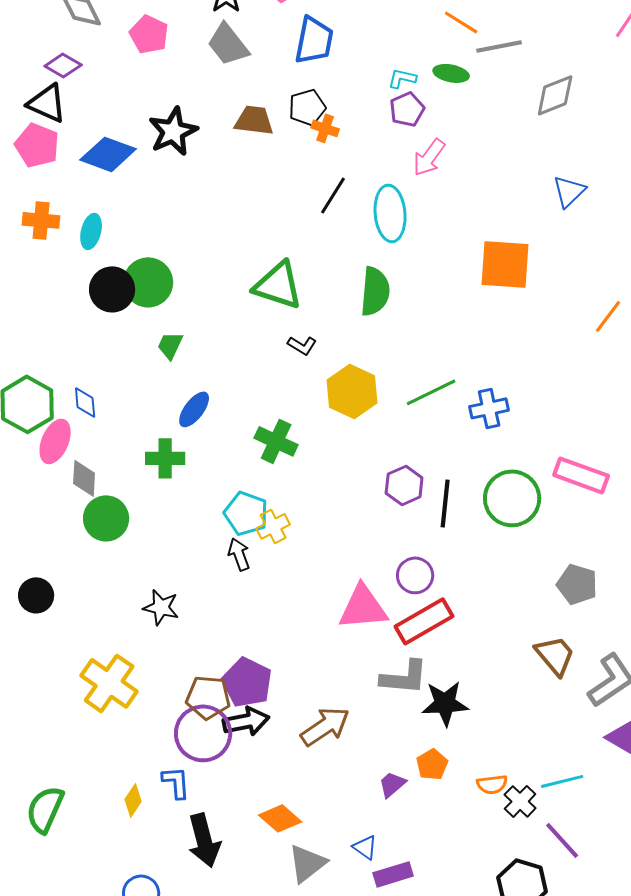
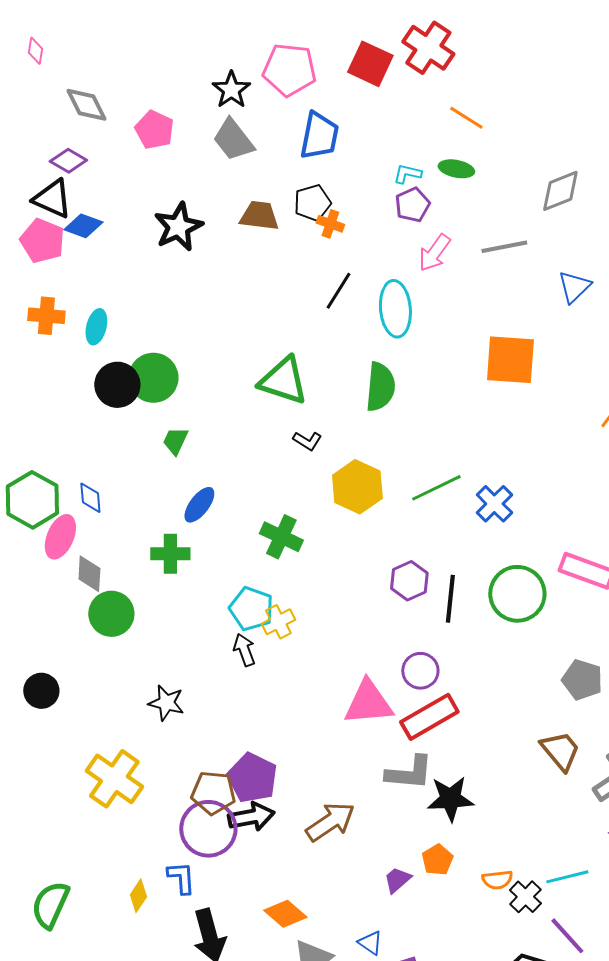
gray line: (499, 46) -> (504, 247), moved
blue diamond: (108, 154) -> (83, 226), moved, size x0.7
blue cross: (489, 408) -> (494, 504), turned -33

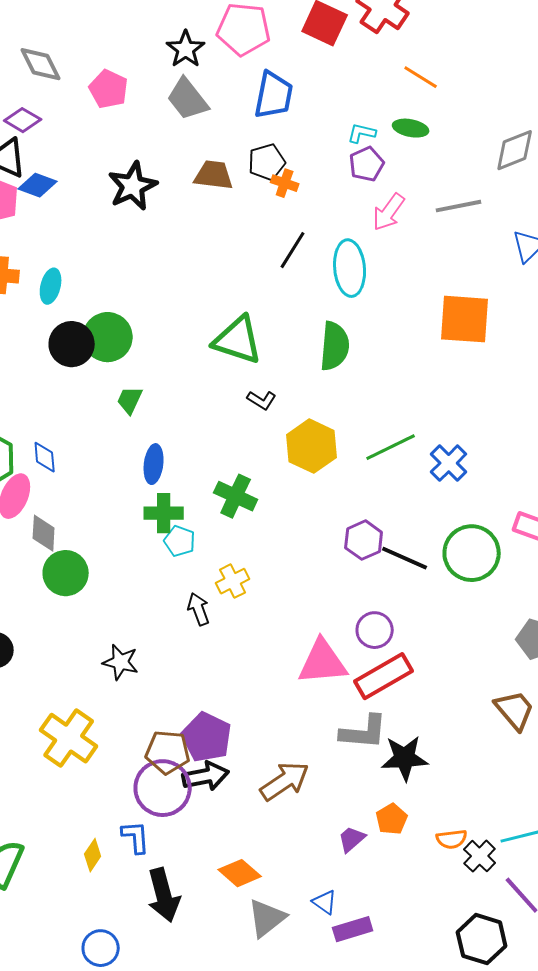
blue ellipse: (199, 505) -> (154, 464), turned -30
green cross: (170, 554) -> (164, 513), moved
black line: (450, 599) -> (405, 558), turned -72
cyan pentagon: (251, 609) -> (180, 541), moved, size x0.7

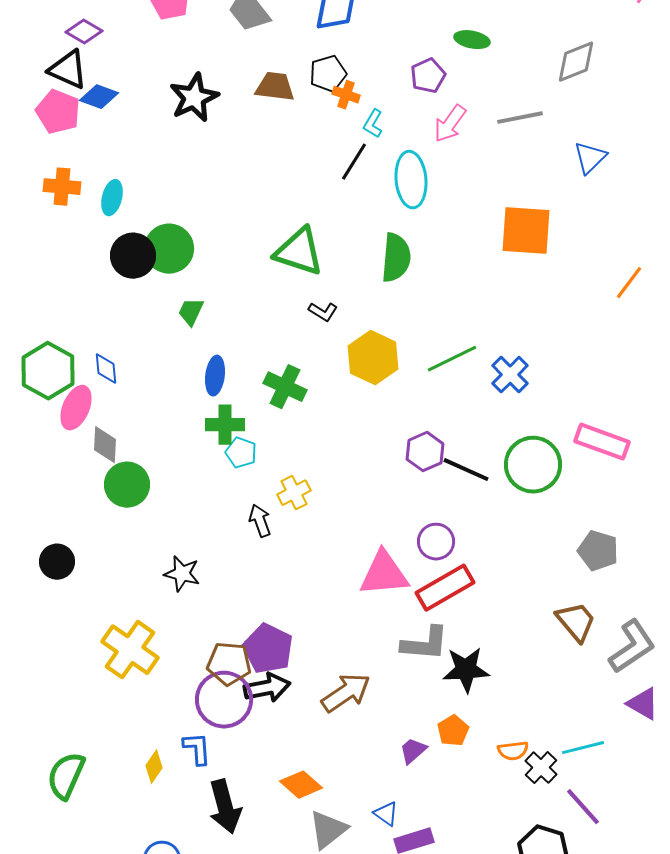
cyan L-shape: (362, 133) -> (373, 124), moved, turned -72
green cross: (236, 496) -> (285, 387), moved

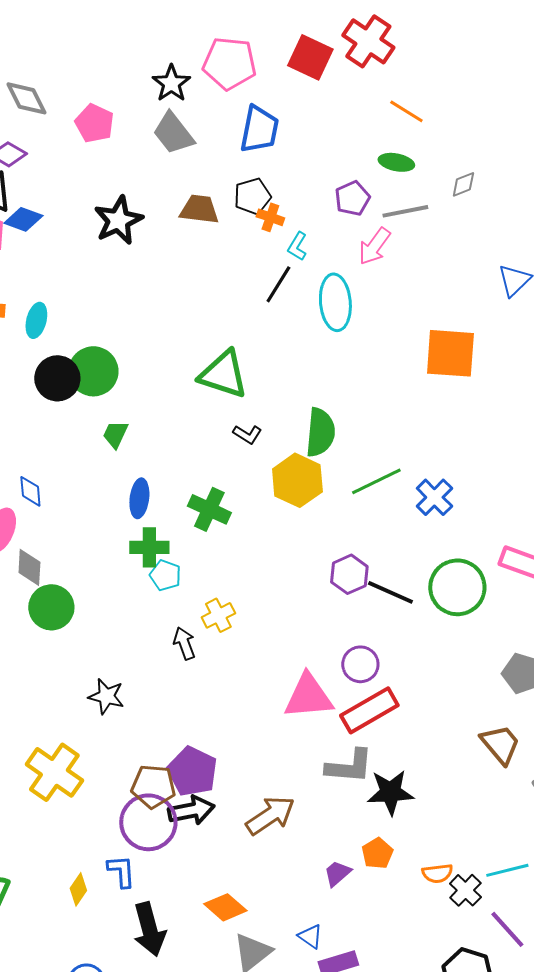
gray diamond: (576, 62) -> (463, 184), moved, size x0.6
gray line: (520, 118) -> (405, 211), moved
green semicircle: (396, 258) -> (320, 432), moved

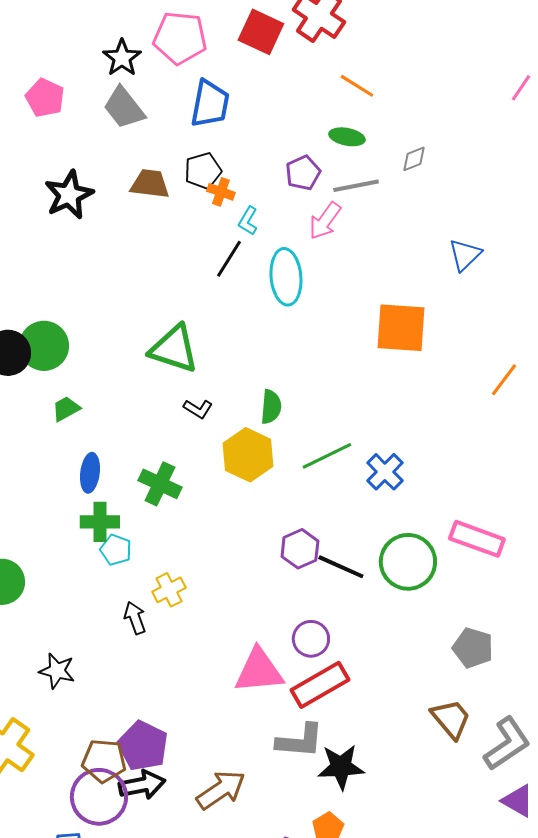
green semicircle: (320, 432) -> (271, 407), size x0.7
green trapezoid: (115, 434) -> (66, 409), turned 36

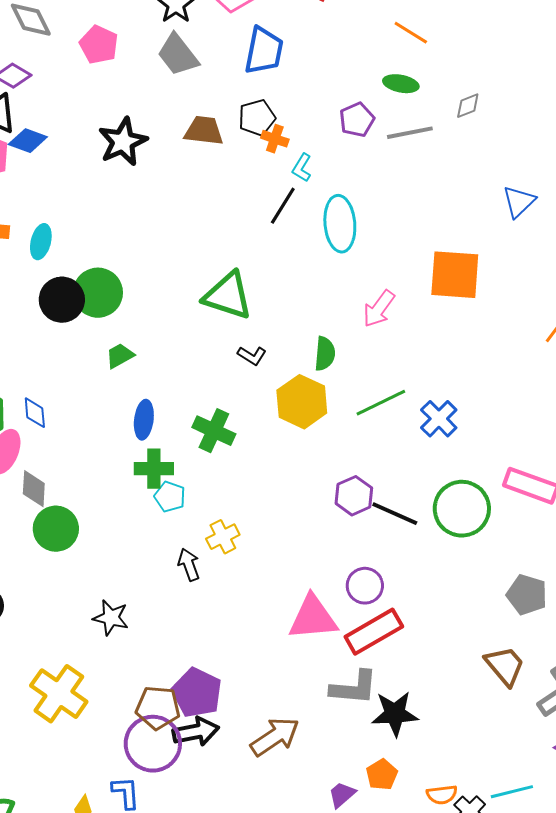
pink arrow: (325, 221) -> (379, 309), moved

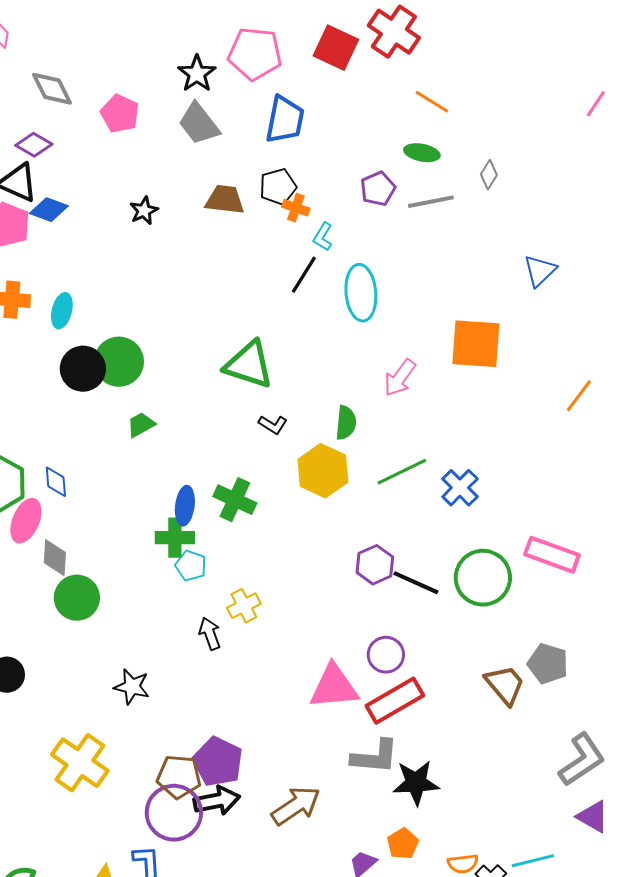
gray diamond: (468, 106) -> (489, 175), turned -36
black star: (123, 142) -> (144, 211), size x0.6
blue ellipse: (144, 420) -> (185, 506), moved
brown trapezoid: (505, 666) -> (505, 685), moved

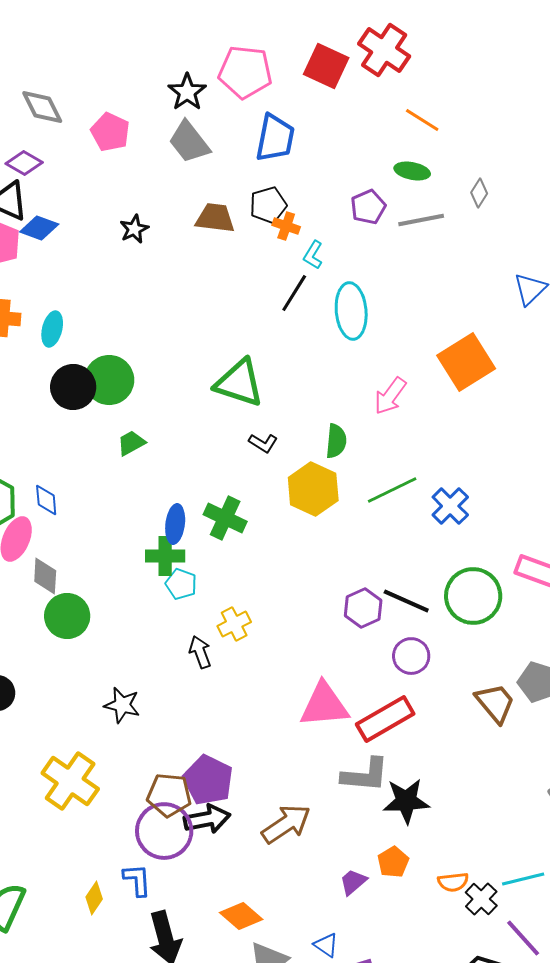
orange square: (476, 344) -> (466, 362), turned -36
purple hexagon: (375, 565) -> (363, 608), moved
purple circle: (386, 655) -> (411, 656), moved

